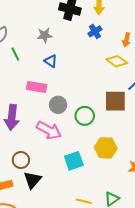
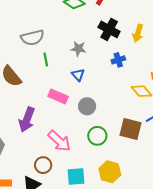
blue cross: (95, 31) -> (118, 60), moved
gray circle: (58, 105) -> (87, 106), moved
brown circle: (21, 160) -> (43, 165), moved

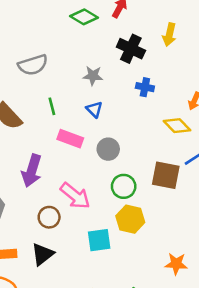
yellow arrow: (138, 33) -> (169, 35), moved
green line: (46, 60) -> (52, 106), moved
blue cross: (118, 60) -> (145, 87), turned 32
brown circle: (43, 165) -> (49, 217), moved
yellow hexagon: (110, 172) -> (130, 219), moved

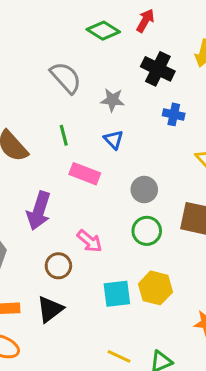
gray semicircle: (33, 65) -> (66, 78), moved, turned -116
gray circle: (108, 149) -> (144, 190), moved
pink arrow: (75, 196) -> (89, 241), size x0.7
yellow hexagon: (130, 219) -> (155, 288), moved

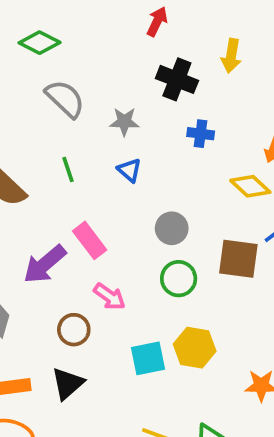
green diamond: (103, 31) -> (40, 43), moved
pink rectangle: (85, 174) -> (90, 240), moved, turned 36
purple arrow: (39, 211) -> (45, 264), turned 36

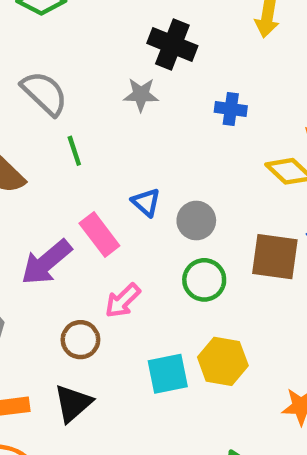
black cross: (177, 79) -> (172, 45), moved
gray semicircle: (65, 99) -> (44, 93), moved
blue triangle: (129, 170) -> (146, 202), moved
pink arrow: (110, 297) -> (123, 301), turned 100

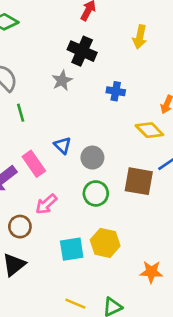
gray star: (141, 95) -> (62, 80), turned -30

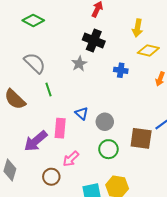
yellow diamond: (149, 130) -> (148, 50), moved, turned -30
pink rectangle: (34, 164) -> (60, 128), turned 42

